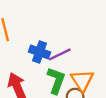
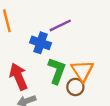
purple line: (60, 54) -> (60, 25), moved

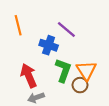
purple line: (60, 25) -> (66, 29), turned 66

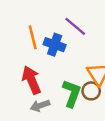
orange line: (18, 25) -> (33, 37), moved
green L-shape: (63, 70) -> (72, 93), moved

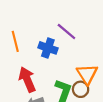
orange line: (33, 37) -> (15, 41), moved

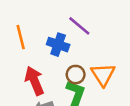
brown circle: (81, 89) -> (76, 75), moved

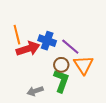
purple line: (79, 26) -> (70, 47), moved
red arrow: (34, 81) -> (28, 49), moved, turned 95

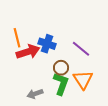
purple line: (70, 47) -> (81, 49), moved
orange triangle: (83, 65) -> (83, 80), moved

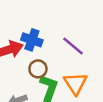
brown circle: (61, 68) -> (38, 69), moved

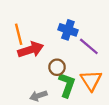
blue cross: (32, 40) -> (68, 30), moved

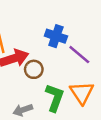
brown circle: (57, 67) -> (34, 69), moved

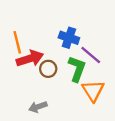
green L-shape: (55, 98) -> (77, 69), moved

